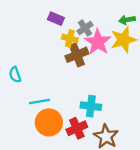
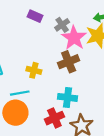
yellow cross: (70, 38) -> (34, 70), moved
brown cross: (77, 55) -> (69, 62), moved
orange circle: (49, 122) -> (15, 113), moved

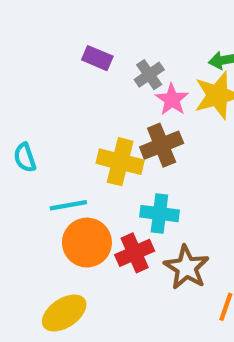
pink star: (74, 38) -> (172, 100), size x0.7
yellow cross: (34, 70) -> (120, 162), moved, size x1.5
orange circle: (15, 113) -> (87, 243), moved

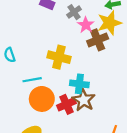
brown cross: (162, 145) -> (98, 40), moved
brown star: (186, 267) -> (84, 100), moved

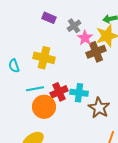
yellow cross: (59, 57) -> (44, 58), moved
brown star: (84, 100) -> (99, 108), moved
red cross: (66, 104) -> (59, 92), moved

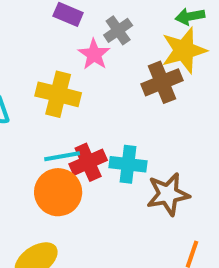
pink star: (85, 38) -> (94, 54), moved
cyan line: (35, 89) -> (62, 156), moved
brown star: (99, 108) -> (168, 194), turned 30

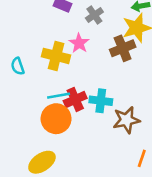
pink star: (94, 54) -> (79, 43), moved

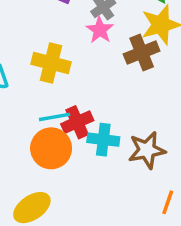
pink star: (79, 43) -> (100, 30), moved
cyan cross: (101, 101) -> (103, 140), moved

